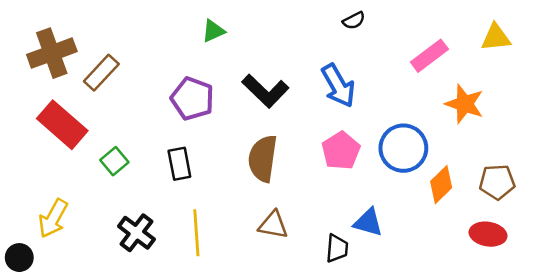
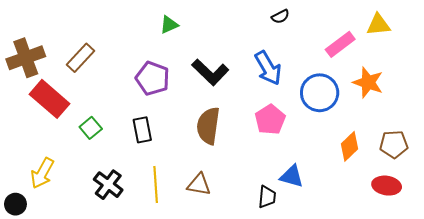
yellow triangle: (496, 37) -> (378, 25), moved
brown cross: (52, 53) -> (26, 58), moved
blue circle: (403, 148) -> (320, 93), moved
brown triangle: (273, 225) -> (199, 185), moved

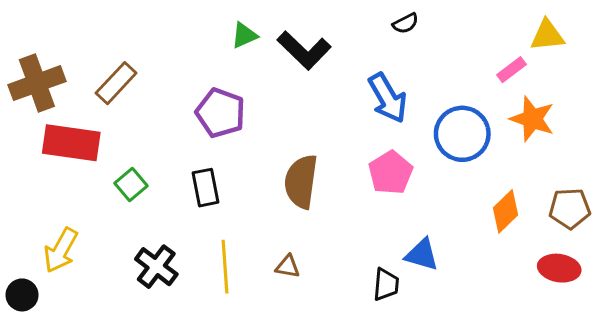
pink rectangle: (340, 44) -> (511, 70), moved, size x0.7
black L-shape: (210, 72) -> (304, 50), moved
red rectangle: (49, 99) -> (71, 143), turned -33
brown triangle: (199, 185) -> (288, 267), size x0.7

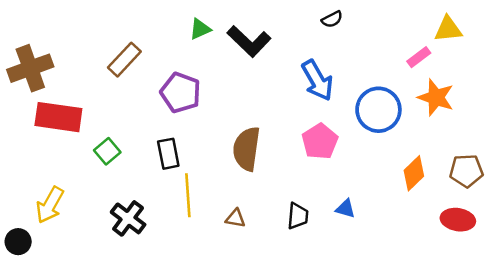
brown rectangle: (116, 83) -> (124, 60), moved
blue triangle: (422, 255) -> (345, 209), size x0.7
yellow line: (225, 267) -> (188, 195), moved
black trapezoid: (386, 285) -> (298, 216), moved

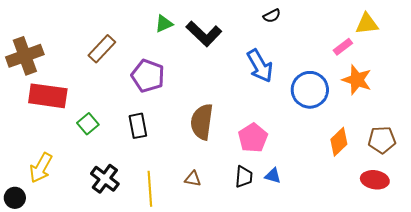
pink pentagon: (320, 141) -> (253, 138), moved
yellow line: (188, 195) -> (150, 189), moved
blue triangle: (345, 209) -> (273, 176), moved

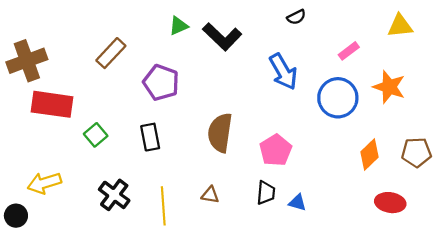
pink rectangle: (343, 47) -> (349, 51), moved
yellow arrow: (41, 168) -> (44, 183), turned 44
blue triangle: (273, 176) -> (297, 203), moved
red ellipse: (375, 180) -> (390, 203), moved

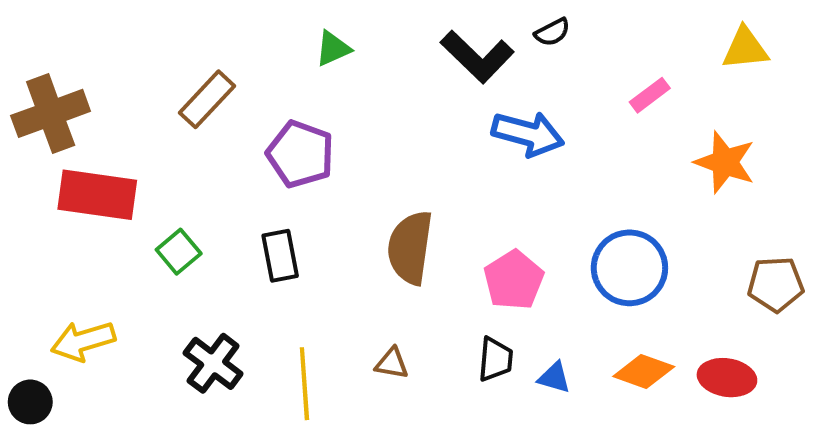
black L-shape: (222, 37) -> (477, 57), moved
blue arrow: (283, 72) -> (528, 134), turned -45
blue circle: (338, 98) -> (629, 268), moved
orange diamond: (369, 155) -> (644, 371), moved, turned 64

